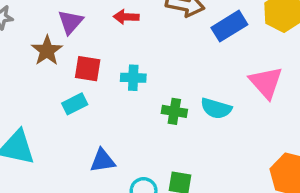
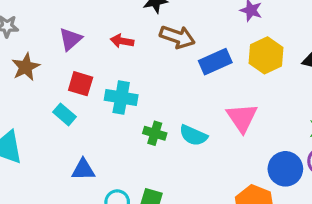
brown star: (47, 51) -> (26, 67), moved
cyan cross: (133, 78) -> (121, 97), size x1.4
cyan rectangle: (75, 104) -> (65, 114), turned 60

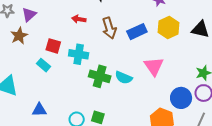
brown arrow: (177, 37) -> (109, 28), moved, turned 55
purple triangle: (70, 39) -> (29, 15), moved
green cross: (155, 133) -> (100, 76), size x1.5
blue triangle: (83, 170) -> (39, 110), moved

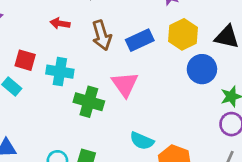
pink triangle: (154, 66) -> (125, 84), moved
cyan semicircle: (124, 78) -> (142, 141), moved
blue circle: (181, 98) -> (202, 69), moved

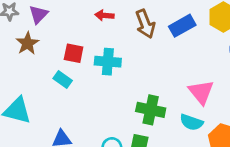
pink triangle: (125, 84) -> (201, 92), moved
green cross: (89, 102) -> (151, 110), moved

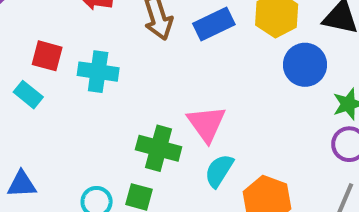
pink triangle: (201, 92) -> (206, 124), moved
cyan semicircle: (191, 122) -> (219, 171), turned 100

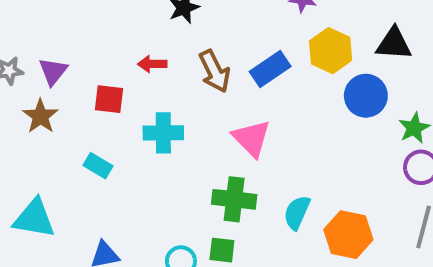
red square: (47, 56) -> (109, 99), moved
pink triangle: (206, 124) -> (251, 138), moved

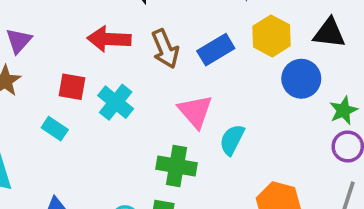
red arrow: (152, 64) -> (109, 39), size x1.6
red square: (109, 99) -> (72, 87), moved
cyan cross: (163, 133) -> (116, 102), turned 36
cyan semicircle: (297, 213) -> (232, 140), moved

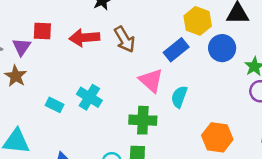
blue rectangle: (216, 50) -> (176, 50), moved
red square: (72, 87) -> (42, 31), moved
cyan cross: (116, 102) -> (89, 97), moved

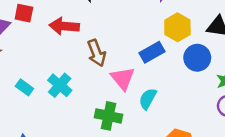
brown arrow: (125, 39) -> (97, 53), moved

